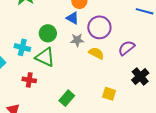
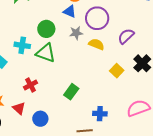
red cross: (29, 80) -> (31, 85), moved, turned -32
yellow square: (109, 94) -> (117, 71), moved, turned 32

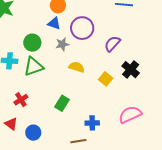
yellow semicircle: (96, 44) -> (77, 67), moved
green triangle: (46, 53) -> (34, 67), turned -35

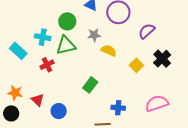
gray star: (62, 44) -> (94, 35), moved
red cross: (21, 100) -> (47, 65), moved

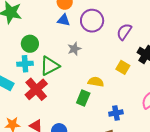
green circle: (67, 21) -> (30, 44), moved
yellow semicircle: (109, 51) -> (96, 82), moved
red cross: (47, 65) -> (36, 89), size x1.6

